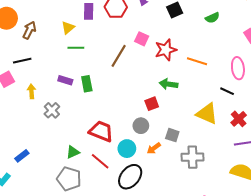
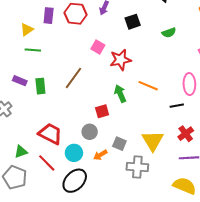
brown line: (119, 56) -> (74, 78), moved
orange line: (197, 61) -> (148, 86), moved
green arrow: (169, 84) -> (120, 94), turned 54
black line: (227, 91) -> (177, 106), turned -40
yellow triangle: (207, 114) -> (153, 141), moved, turned 30

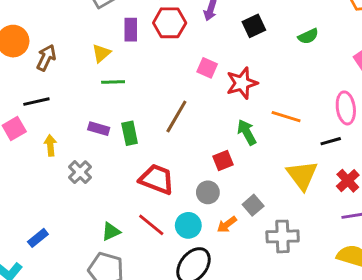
red trapezoid: (50, 134) -> (157, 179), moved
yellow triangle: (153, 141) -> (302, 175), moved
gray square: (119, 144) -> (253, 205), turned 32
red line: (47, 163) -> (151, 225), moved

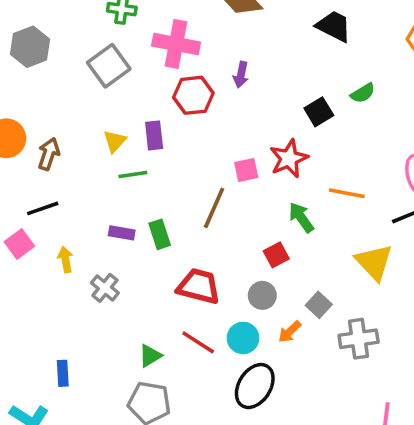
black square: (254, 26) -> (319, 112), moved
purple rectangle: (131, 30) -> (154, 135), moved
pink square: (207, 68) -> (246, 170), moved, turned -30
blue rectangle: (38, 238) -> (63, 373), turned -48

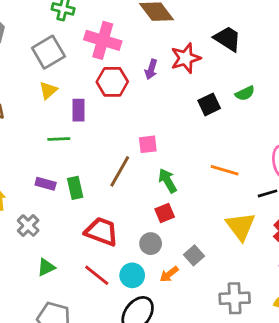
yellow triangle: (115, 141) -> (48, 90), moved
red star: (289, 159) -> (186, 58), moved
green arrow: (301, 217) -> (167, 181), moved
gray cross: (359, 339) -> (235, 298), moved
green triangle: (150, 356) -> (46, 267), moved

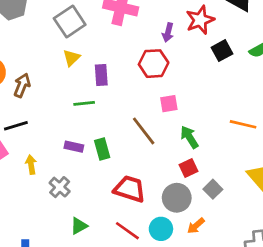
red hexagon: (112, 82) -> (154, 64), moved
black square: (209, 104) -> (222, 51), moved
brown line: (120, 171) -> (144, 131), turned -64
gray circle: (151, 244) -> (177, 198), size x1.4
gray square: (194, 255) -> (213, 189), moved

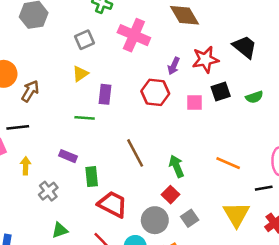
gray square: (70, 22) -> (85, 40), size x0.7
pink square: (169, 104) -> (195, 103), moved
green rectangle: (102, 149) -> (92, 177), moved
red square: (188, 168) -> (171, 195), turned -30

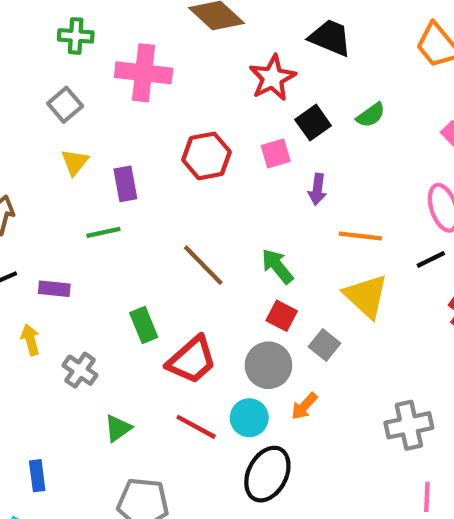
purple arrow: (174, 66) -> (317, 189), moved
purple rectangle: (68, 156) -> (54, 289), moved
red trapezoid: (113, 204) -> (192, 360), turned 128
yellow triangle: (236, 214) -> (366, 296), moved

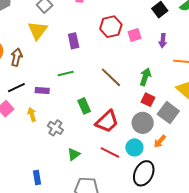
pink square: (276, 153) -> (134, 35), moved
yellow triangle: (75, 162) -> (37, 30), moved, size x1.5
green line: (103, 232) -> (66, 74), moved
green arrow: (277, 266) -> (145, 77), turned 60
gray square: (325, 345) -> (168, 113), size x1.5

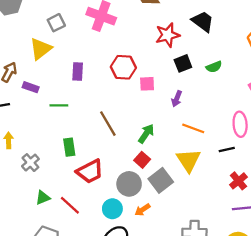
purple rectangle: (42, 90) -> (31, 87), moved
red line: (110, 152) -> (70, 205), moved

